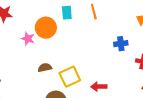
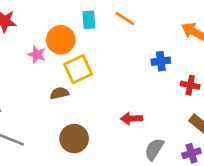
orange line: (94, 12) -> (125, 18), turned -42
yellow square: (70, 77) -> (78, 69), moved

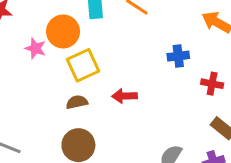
brown semicircle: (59, 93) -> (77, 102), moved
red arrow: (131, 119) -> (125, 96), moved

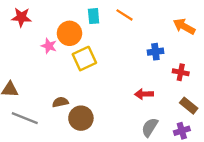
red arrow: (125, 96) -> (144, 94), moved
brown semicircle: (77, 102) -> (60, 102), moved

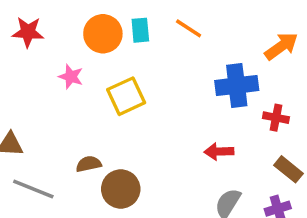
orange arrow: (184, 26) -> (281, 46), turned 115
orange circle: (69, 33) -> (103, 34), moved
blue cross: (155, 52) -> (237, 85), size x1.6

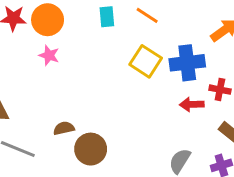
orange circle: (103, 34) -> (48, 20), moved
yellow square: (126, 96) -> (146, 61), moved, turned -32
red arrow: (219, 152) -> (192, 104), moved

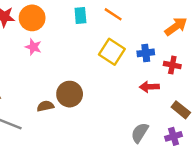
blue cross: (187, 63) -> (146, 53), size x0.6
red cross: (220, 90) -> (172, 65), moved
brown circle: (91, 149) -> (70, 94), moved

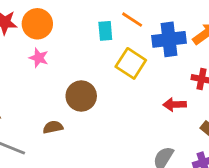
cyan rectangle: (80, 15) -> (105, 31), moved
blue cross: (146, 53) -> (169, 39), moved, size x1.6
brown circle: (70, 94) -> (81, 96), moved

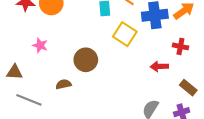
pink star: (39, 58) -> (40, 45), moved

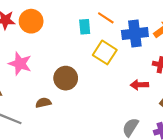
pink star: (40, 45) -> (20, 64), size x1.5

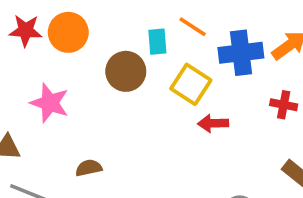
brown circle: (66, 78) -> (126, 71), moved
red arrow: (139, 85) -> (213, 123), moved

